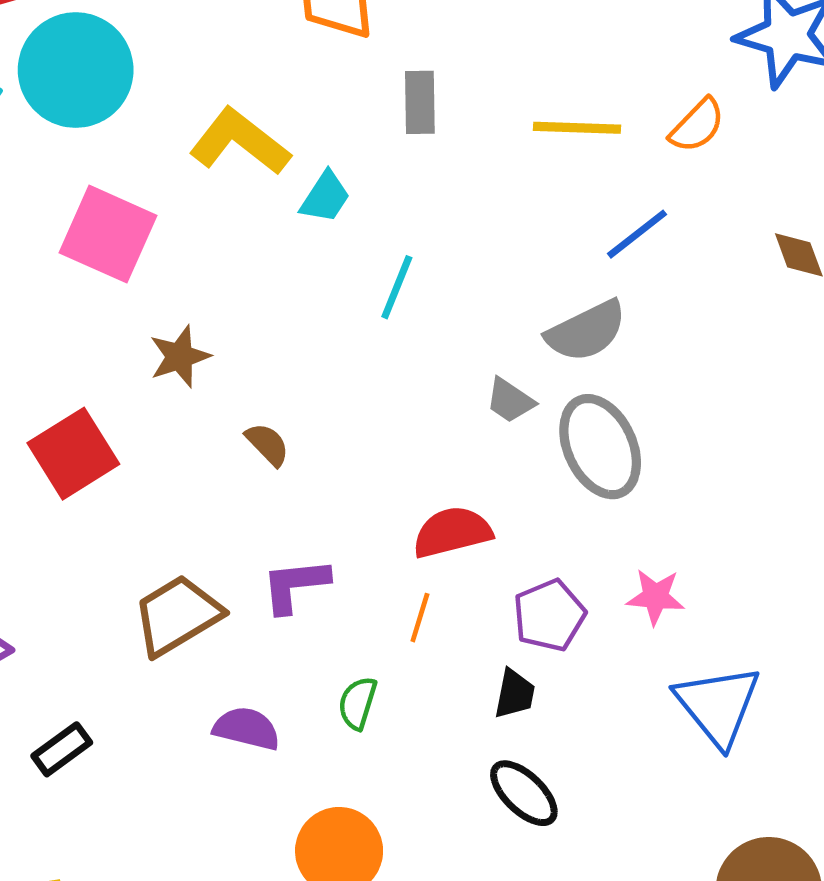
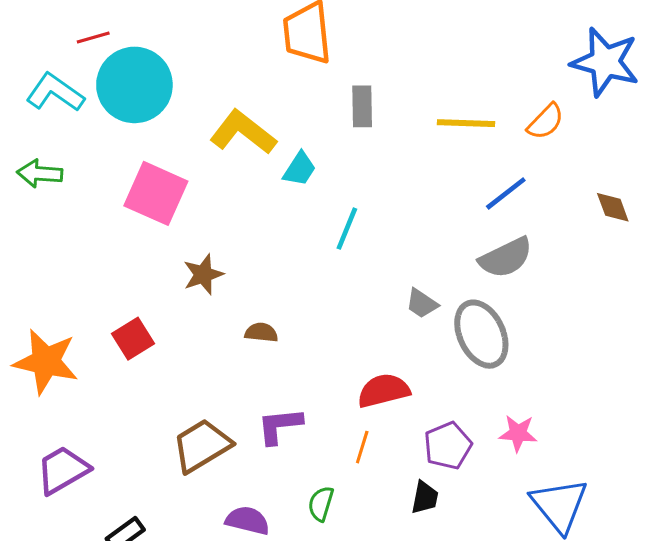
gray semicircle: (586, 331) -> (506, 258), moved
brown semicircle: (267, 444) -> (261, 332), turned -40
red square: (73, 454) -> (133, 339), size x0.7

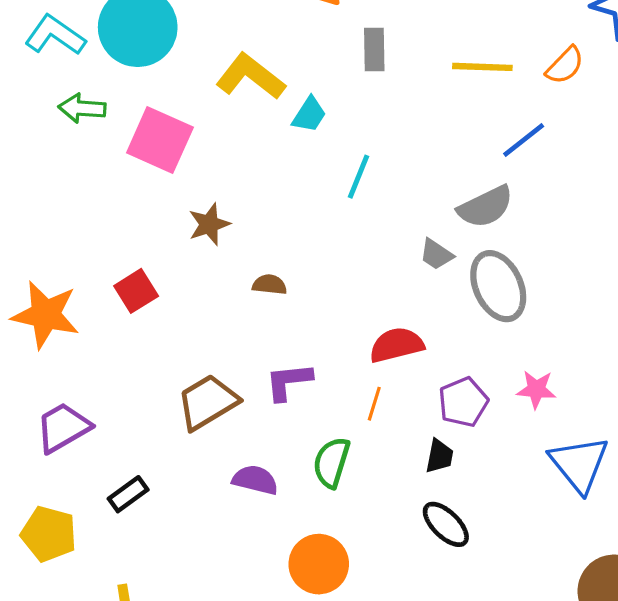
green arrow: (40, 174) -> (82, 108), moved
gray semicircle: (506, 258) -> (486, 207), moved
green semicircle: (321, 504) -> (331, 462), size x1.4

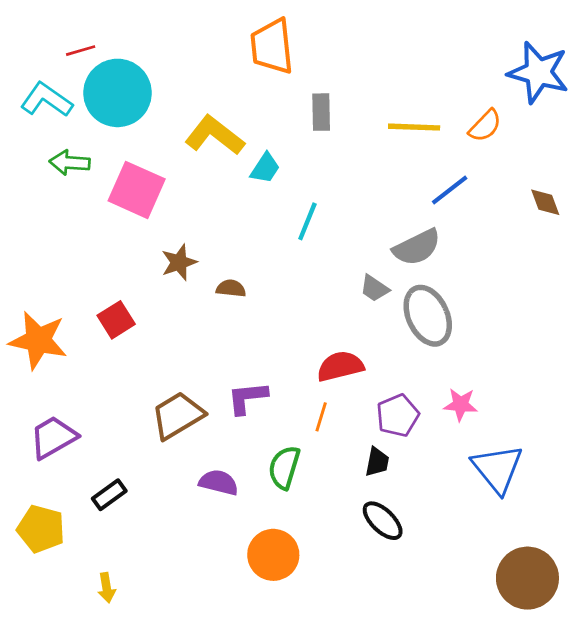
brown semicircle: (269, 285) -> (231, 288), moved

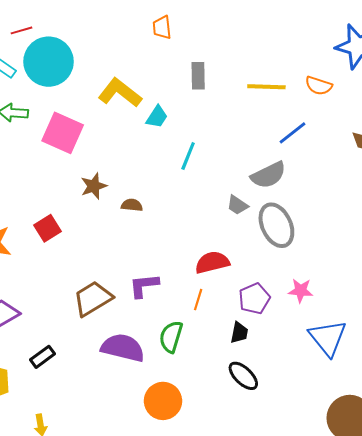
orange trapezoid: (272, 46) -> (162, 27), size x0.6
orange semicircle: (485, 126) -> (319, 86), turned 64
purple semicircle: (219, 482) -> (123, 348), size x1.5

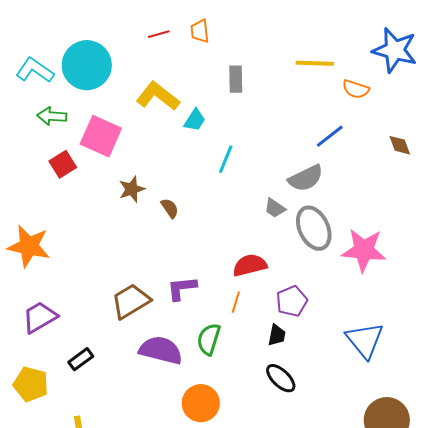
red line: (21, 30) -> (159, 34), moved
yellow line: (266, 87) -> (315, 63), moved
brown semicircle: (132, 205) -> (170, 208), turned 50
red square: (48, 228) -> (63, 164), moved
pink star: (301, 291) -> (364, 250), moved, size x1.8

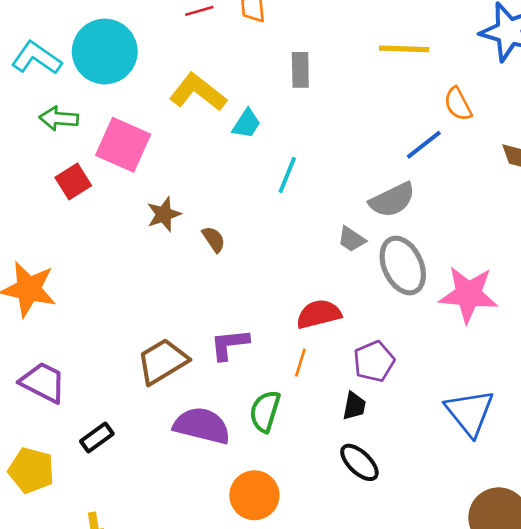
orange semicircle: (356, 89) -> (458, 104), moved, turned 44
purple trapezoid: (40, 317) -> (43, 382), turned 57

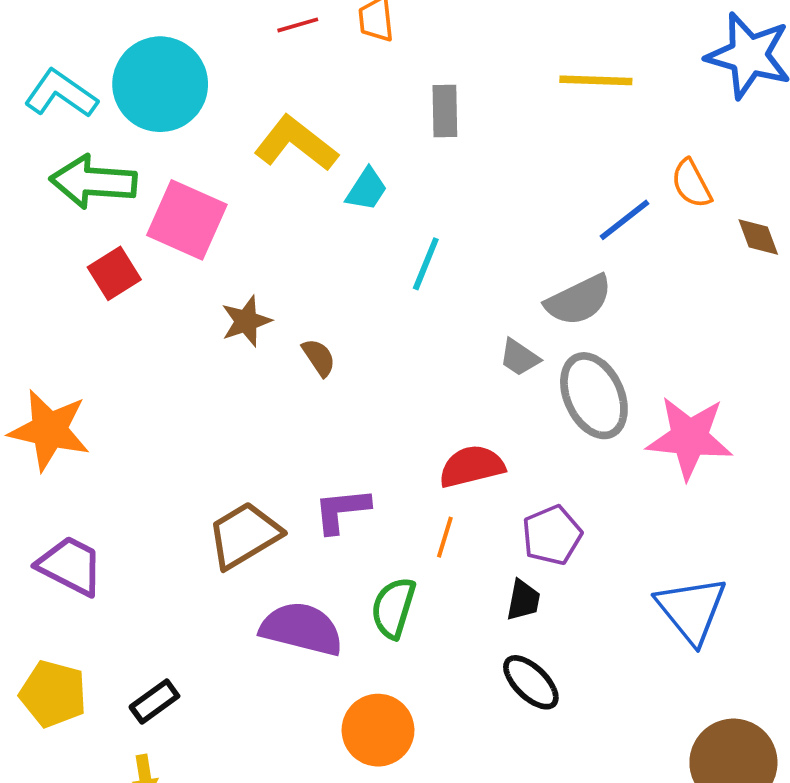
orange semicircle: (458, 104) -> (691, 184), moved
green arrow: (59, 118) -> (93, 182), size x1.5
black rectangle: (97, 438) -> (154, 701), moved

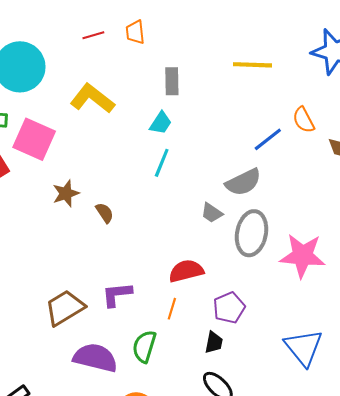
cyan trapezoid: (367, 189) -> (161, 123), moved
gray ellipse: (594, 396) -> (251, 233), turned 36

